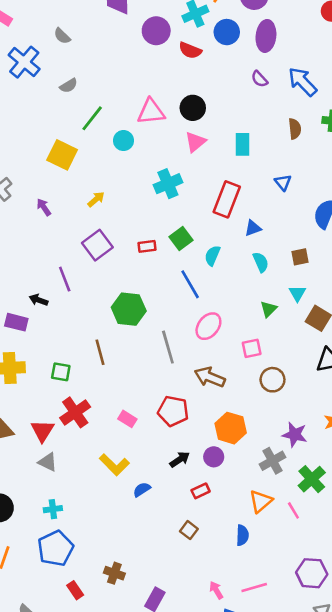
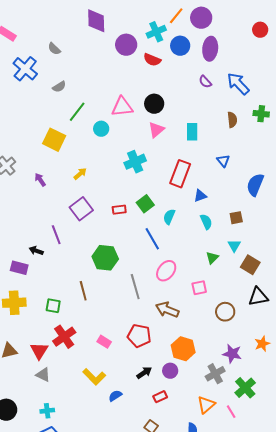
brown circle: (273, 380) -> (225, 312), moved

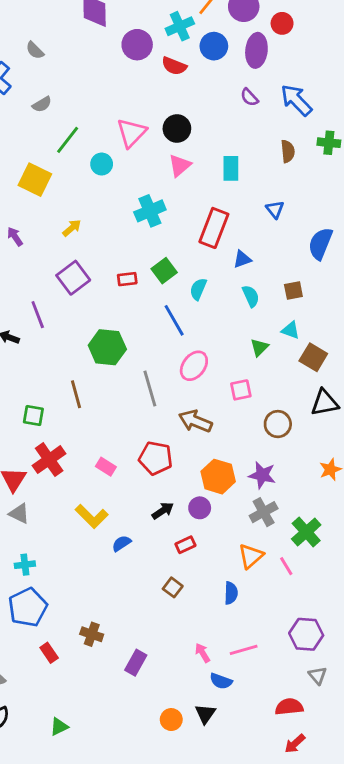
red circle: (260, 30) -> (282, 23), moved
pink triangle: (122, 107) -> (131, 133), turned -40
cyan triangle: (234, 246) -> (291, 330), turned -40
purple star: (232, 354) -> (262, 475), moved

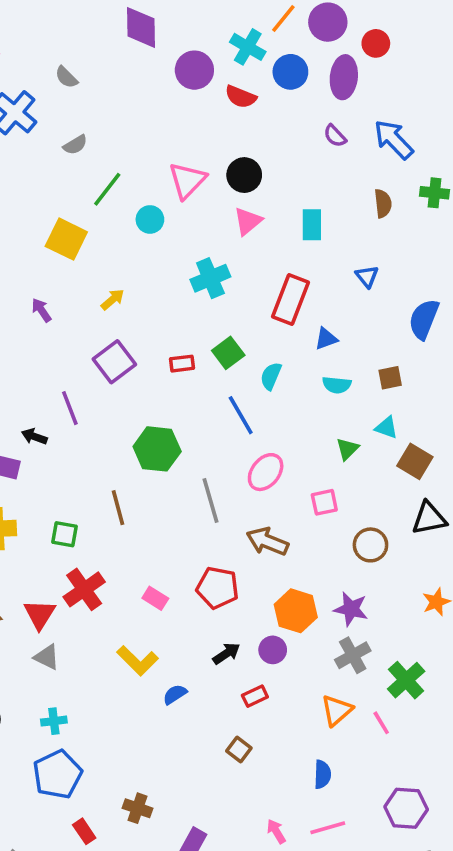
cyan cross: (180, 26) -> (248, 47), turned -36
cyan semicircle: (251, 296) -> (337, 385), turned 120
blue semicircle: (231, 593) -> (322, 774), moved

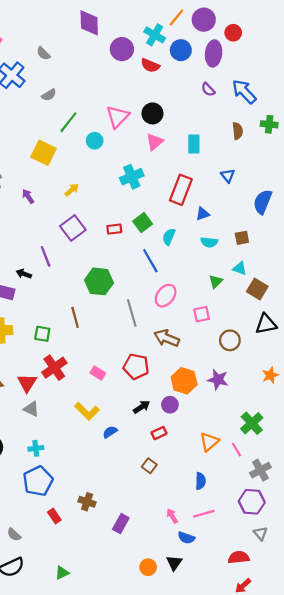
gray cross: (353, 655) -> (260, 470), moved

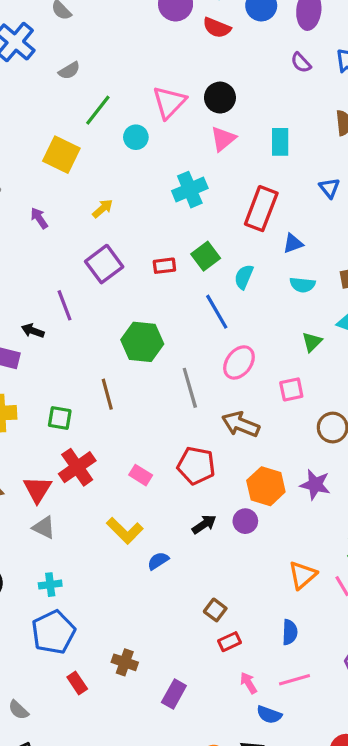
red rectangle: (159, 433) -> (229, 642), moved

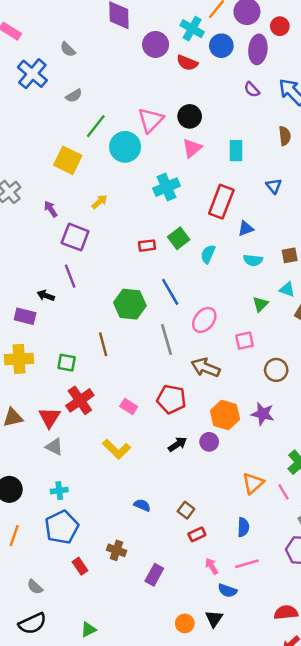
cyan circle: (136, 137) -> (125, 147), size x1.6
purple square: (104, 264) -> (75, 237), moved, turned -32
blue line: (217, 312) -> (170, 292), moved
blue semicircle: (158, 561) -> (142, 505), moved, turned 56

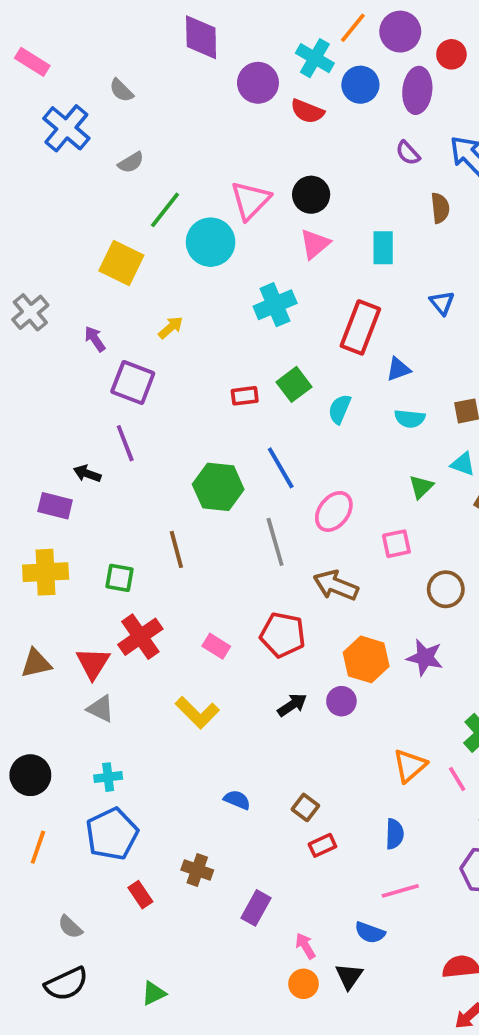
brown semicircle: (285, 136) -> (440, 208), moved
pink arrow: (212, 566) -> (305, 946), moved

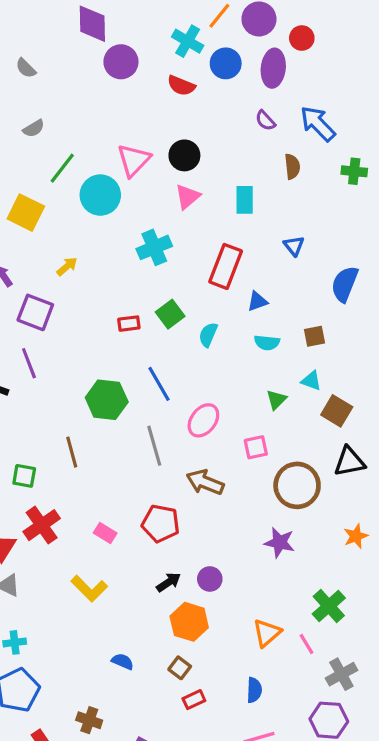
purple circle: (258, 83) -> (121, 62), moved
brown circle: (446, 589) -> (297, 485), size x1.5
orange hexagon: (366, 659) -> (189, 622), moved

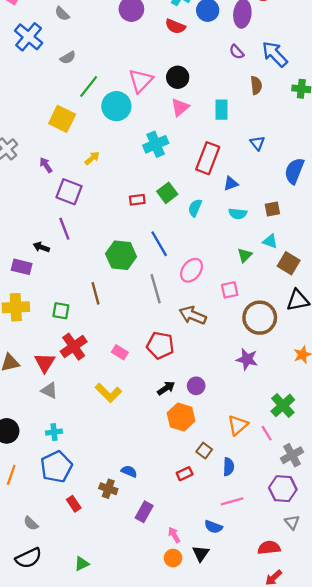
blue semicircle: (123, 661) -> (129, 471), moved
brown square: (180, 668) -> (204, 451), moved

